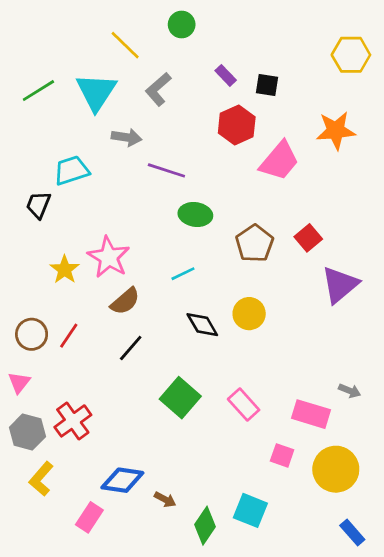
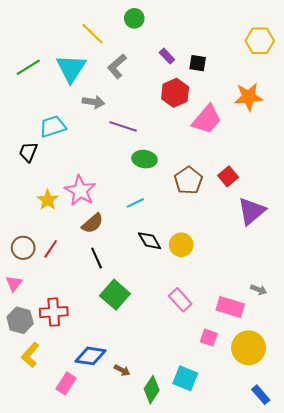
yellow circle: (249, 314) -> (181, 245), moved
black line: (131, 348) -> (97, 258), turned -65
green square: (180, 398) -> (115, 295), moved
red cross: (73, 421) -> (54, 312), turned 32

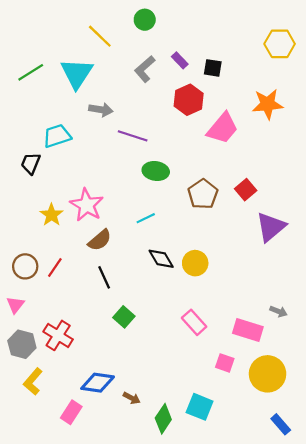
gray L-shape: (117, 66) -> (145, 69), moved
green square: (115, 295) -> (124, 317), size x0.7
red cross: (54, 312) -> (58, 335), turned 36

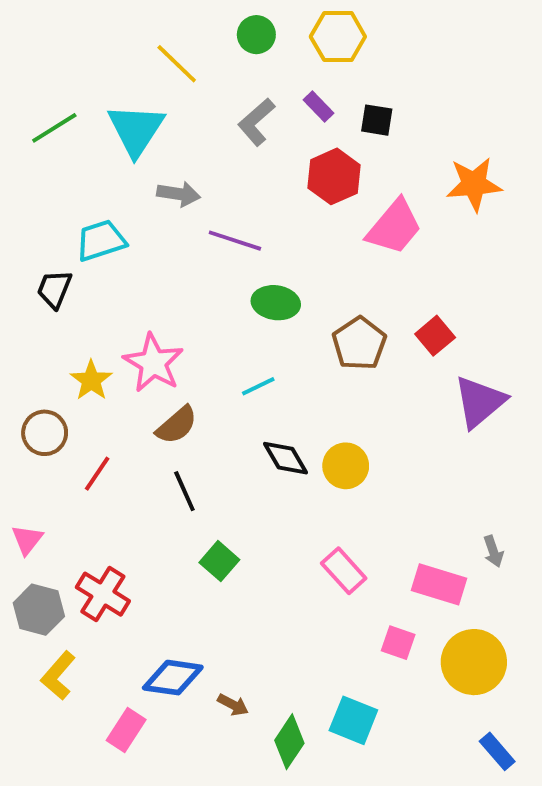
yellow hexagon: (280, 44) -> (338, 37), moved
brown circle: (25, 266) -> (45, 433), moved
gray arrow: (278, 311) -> (493, 551), turned 49

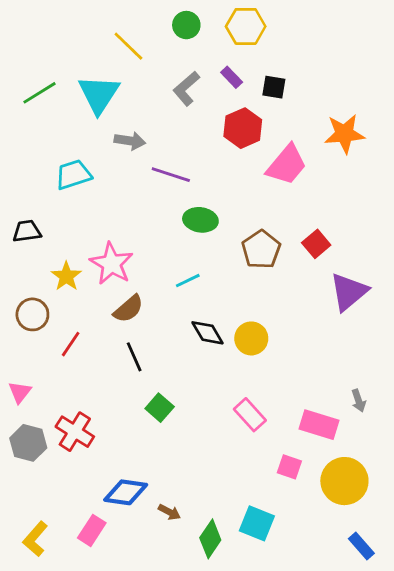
black trapezoid: (54, 289) -> (27, 231), moved, turned 60
yellow L-shape: (58, 676) -> (35, 539), moved

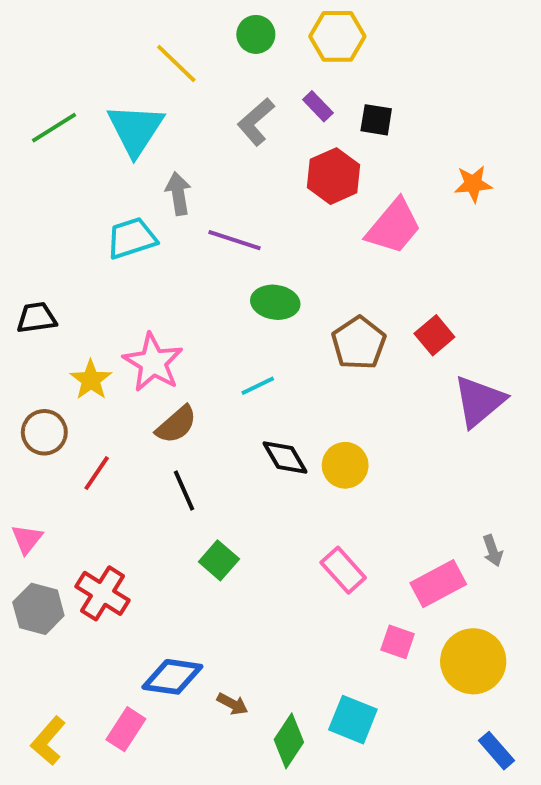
orange star: (344, 134) -> (473, 184), size x0.7
gray arrow: (130, 141) -> (178, 194), turned -108
cyan trapezoid: (73, 175) -> (132, 238), moved
pink rectangle: (319, 425) -> (438, 584), turned -45

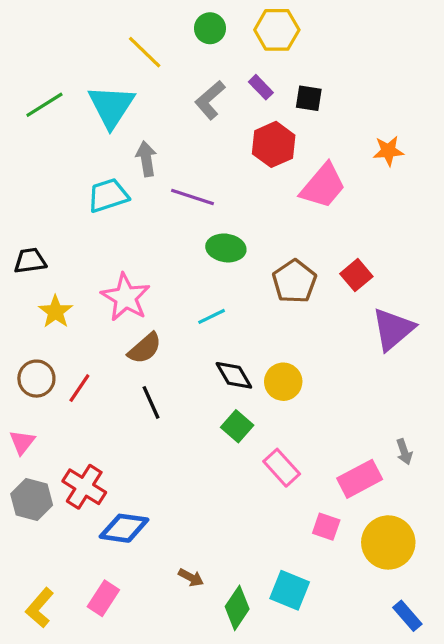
yellow star: (91, 380) -> (56, 312), moved
brown circle: (44, 432) -> (36, 379), moved
green square: (219, 560) -> (237, 426), moved
blue diamond: (172, 677) -> (124, 528), moved

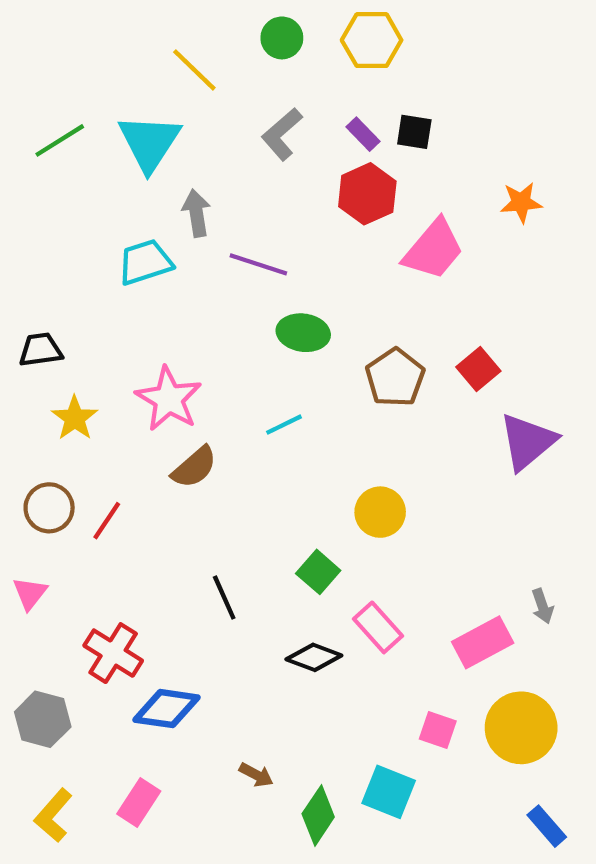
purple rectangle: (261, 87) -> (363, 134), moved
black diamond: (234, 375) -> (314, 657), moved, turned -39
black line: (151, 402) -> (224, 598), moved
gray hexagon: (32, 500) -> (43, 719), moved
pink square: (326, 527) -> (438, 730), moved

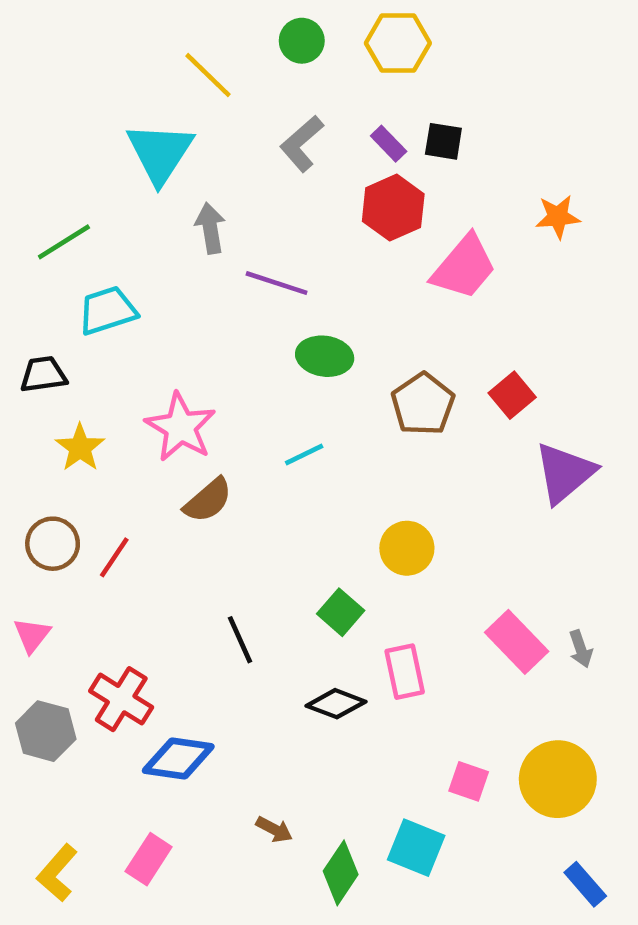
green line: (60, 140) -> (64, 242), moved
cyan trapezoid: (145, 262) -> (107, 310), moved
pink rectangle: (378, 627) -> (405, 672), turned 30
pink rectangle: (483, 642) -> (517, 642), moved, turned 74
gray hexagon: (43, 719) -> (46, 731), moved

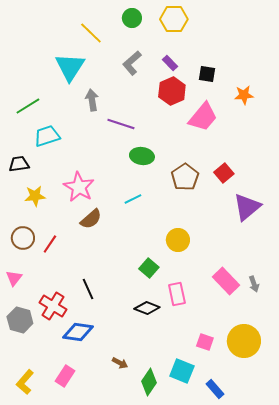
black square: (443, 141) -> (207, 74), moved
yellow star: (80, 448) -> (35, 196), turned 30
black line: (240, 640) -> (88, 289), moved
blue rectangle: (585, 884) -> (215, 389), moved

